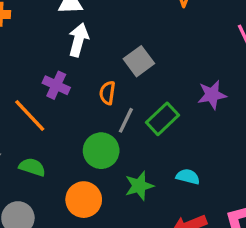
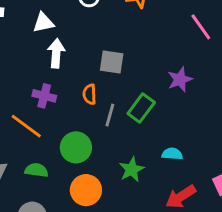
gray square: (139, 61) -> (112, 62), turned -35
green circle: (101, 151) -> (76, 147), moved

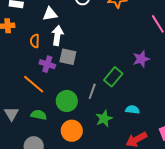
gray square: (112, 62) -> (68, 57), moved
orange semicircle: (89, 94) -> (35, 41), moved
gray line: (110, 115) -> (92, 91), moved

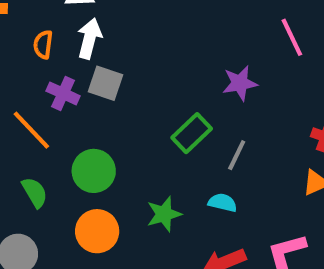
purple star: (141, 59) -> (240, 83), moved
gray line: (92, 91) -> (237, 155), moved
green semicircle: (39, 115) -> (35, 192), turned 42

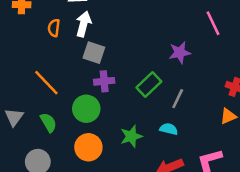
purple cross: (63, 93) -> (104, 81), moved, turned -30

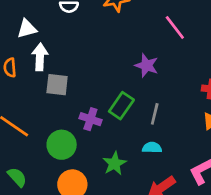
purple star: (180, 53) -> (147, 65), turned -30
purple cross: (104, 81) -> (90, 119), moved, turned 36
green semicircle: (48, 122) -> (17, 177), moved

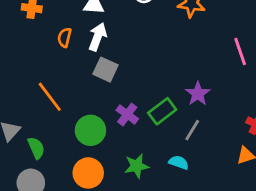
purple star: (147, 65) -> (198, 94), moved

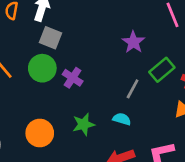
purple star: (198, 94) -> (133, 42), moved
green rectangle: (162, 111) -> (162, 70), moved
green circle: (90, 130) -> (42, 68), moved

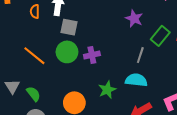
purple cross: (73, 78) -> (92, 55), turned -35
cyan semicircle: (122, 119) -> (136, 80), size x1.5

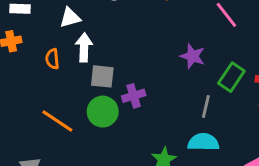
purple cross: (92, 55) -> (134, 96), moved

